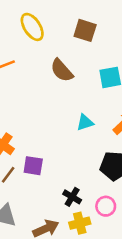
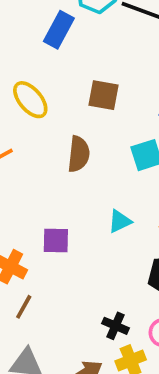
brown semicircle: (62, 70) -> (79, 154), turned -125
purple square: (33, 166) -> (56, 240), moved

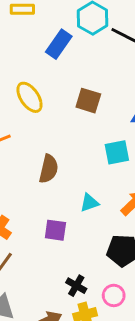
brown semicircle: (79, 154) -> (49, 169), moved
purple square: (56, 240) -> (55, 230), moved

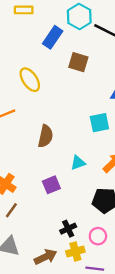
brown square: (88, 101) -> (78, 62), moved
purple square: (55, 230) -> (51, 185), turned -30
black cross: (76, 286) -> (68, 229), turned 35

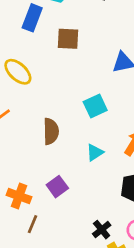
cyan square: (99, 123) -> (95, 106), moved
purple square: (51, 185) -> (57, 187), moved

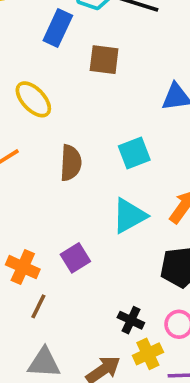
brown semicircle: (51, 131) -> (71, 163), moved
cyan triangle: (95, 153) -> (129, 216), size x1.5
black cross: (102, 230) -> (131, 320), turned -30

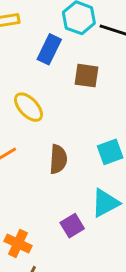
purple square: (75, 258) -> (72, 226), moved

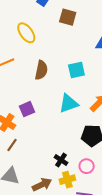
purple square: (72, 226) -> (27, 109), moved

